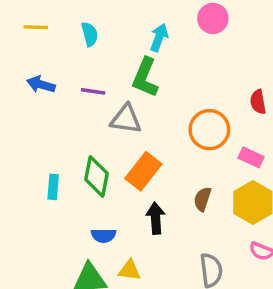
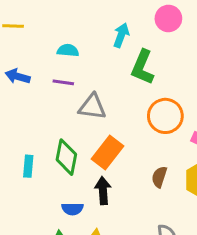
cyan semicircle: (90, 34) -> (68, 50), moved, turned -70
green L-shape: (145, 78) -> (143, 67), moved
black arrow: (156, 218) -> (103, 191), moved

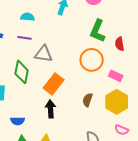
green L-shape: (143, 67) -> (98, 31), moved
green diamond: (66, 157) -> (22, 72), moved
blue semicircle: (72, 209) -> (18, 121), moved

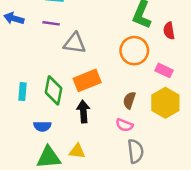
green diamond: (22, 72) -> (54, 90), moved
orange rectangle: (54, 84) -> (87, 80), turned 30
pink semicircle: (122, 130) -> (124, 125), moved

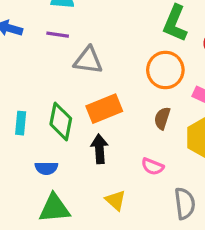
brown semicircle: (129, 100) -> (162, 118), moved
yellow triangle: (77, 151) -> (116, 200), moved, turned 35
gray semicircle: (135, 151) -> (185, 203), moved

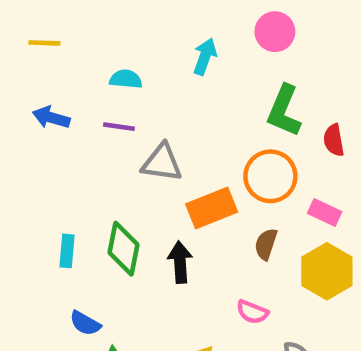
orange rectangle: (104, 109) -> (212, 208), moved
black arrow: (99, 149) -> (180, 262), moved
blue semicircle: (46, 168) -> (85, 323), moved, turned 30

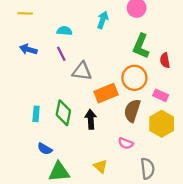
purple line: (119, 127) -> (61, 54), turned 56
brown semicircle: (266, 244) -> (132, 111), size x1.5

